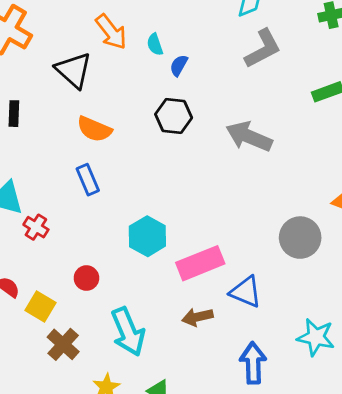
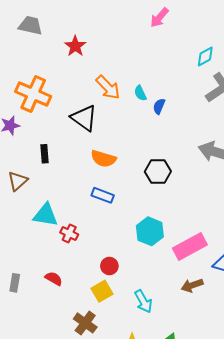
black hexagon: (174, 116) -> (158, 171), moved
blue rectangle: (88, 180) -> (103, 195), turned -40
yellow square: (41, 306) -> (102, 291), moved, turned 35
cyan arrow: (128, 332) -> (143, 301), size x0.7
brown cross: (63, 344) -> (85, 323), moved

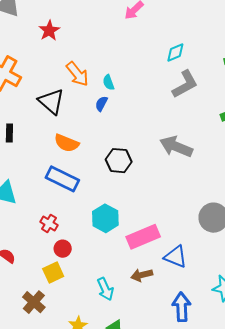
blue semicircle: (159, 106) -> (101, 104), moved
blue rectangle: (103, 195) -> (62, 179), size x1.5
red cross: (69, 233) -> (49, 223), moved
cyan arrow: (143, 301) -> (105, 289), moved

